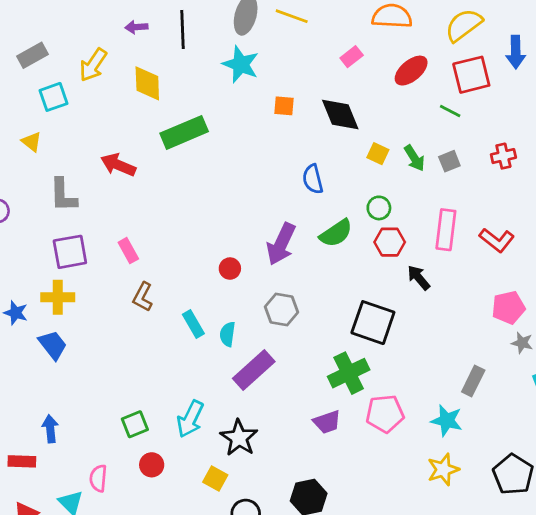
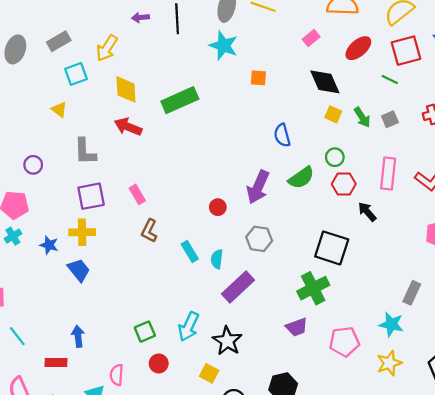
yellow diamond: (147, 83) -> (126, 89), moved
black diamond: (340, 115) -> (325, 82), moved
pink pentagon: (385, 414) -> (344, 342), moved

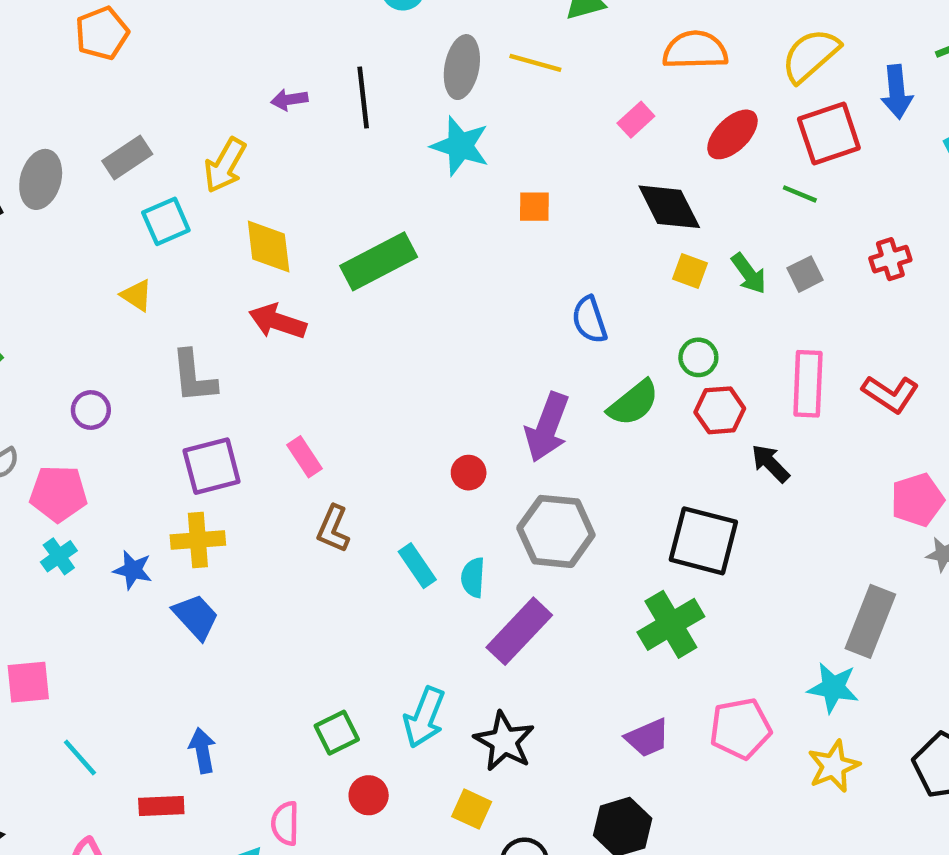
gray hexagon: (259, 239) -> (556, 531), size x1.4
gray rectangle: (412, 293) -> (870, 621), size x1.4
purple trapezoid: (297, 327) -> (647, 738), moved

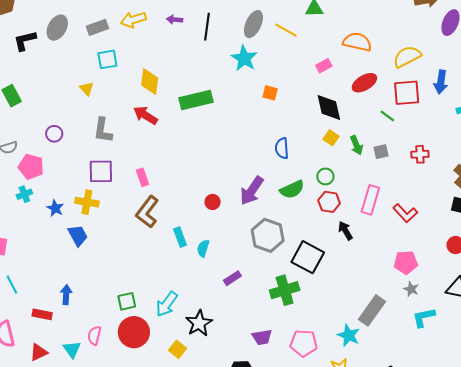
yellow arrow: (225, 165) -> (133, 20), moved, turned 30
brown L-shape: (333, 529) -> (147, 212), size x1.5
gray hexagon: (556, 531) -> (268, 235), moved
purple rectangle: (519, 631) -> (232, 278), moved, size x0.6
red circle: (369, 795) -> (134, 332), size x1.8

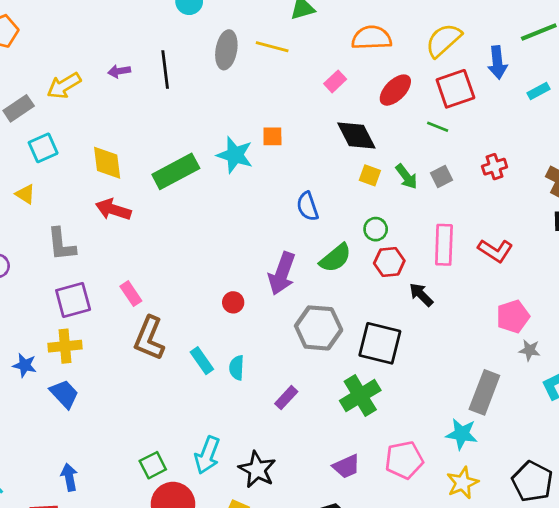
cyan star: (244, 58) -> (235, 155), moved

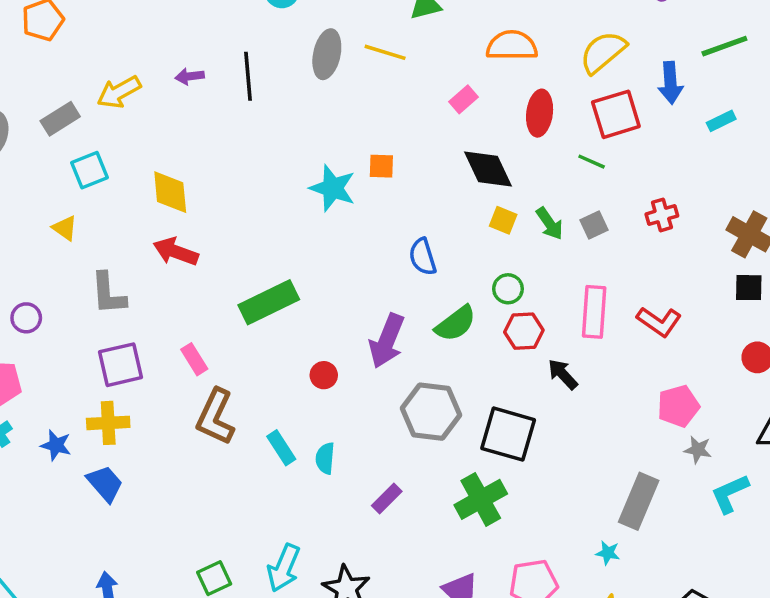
red ellipse: (395, 90) -> (540, 113), turned -40
green rectangle: (176, 171) -> (269, 302), moved
cyan star: (462, 434) -> (608, 553), size x0.6

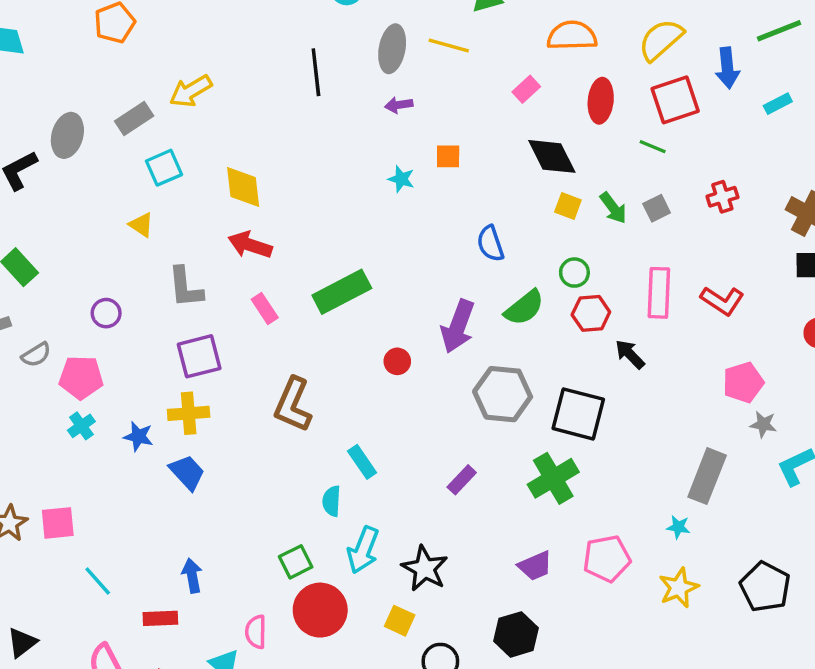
purple arrow: (190, 76) -> (399, 105), moved
cyan star: (333, 188) -> (401, 179), size x0.6
pink rectangle: (194, 359) -> (265, 308), moved
cyan rectangle: (281, 448) -> (362, 462), moved
cyan semicircle: (325, 458) -> (332, 501), moved

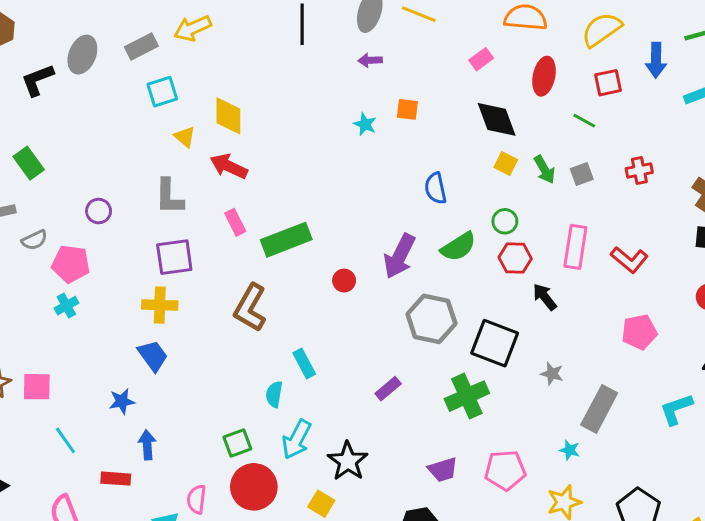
red square: (675, 100) -> (608, 83), size x0.7
yellow triangle: (141, 225) -> (185, 137), moved
green rectangle: (342, 292) -> (286, 240), moved
gray star: (763, 424) -> (552, 374), moved
blue star: (138, 436) -> (122, 401), moved, turned -30

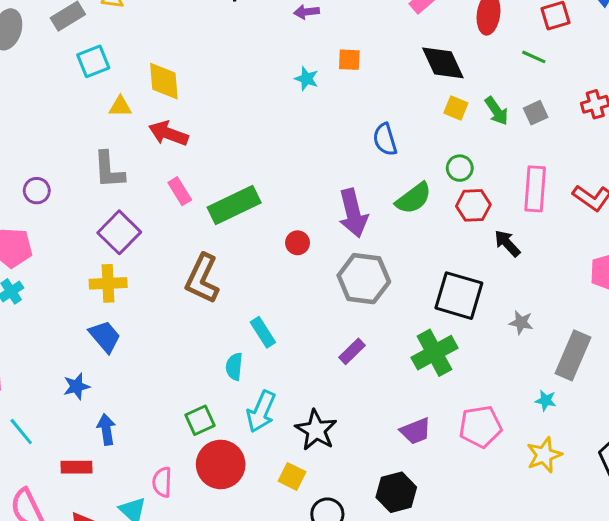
yellow triangle: (185, 137) -> (120, 106), turned -35
purple arrow: (399, 256) -> (353, 213), turned -36
purple square: (174, 257) -> (119, 232), turned -33
gray hexagon: (431, 319) -> (364, 279), moved

